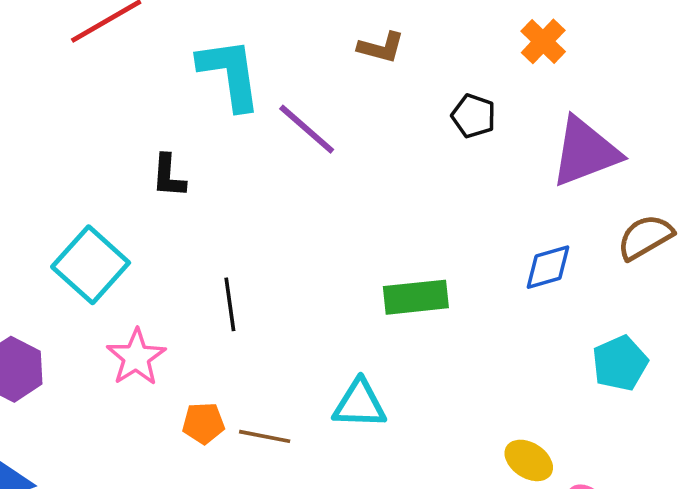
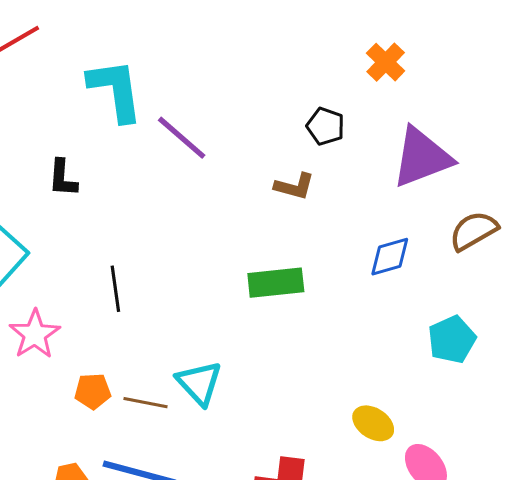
brown L-shape: (381, 47) -> (294, 186), moved
cyan triangle: (359, 404) -> (199, 383), moved, turned 45

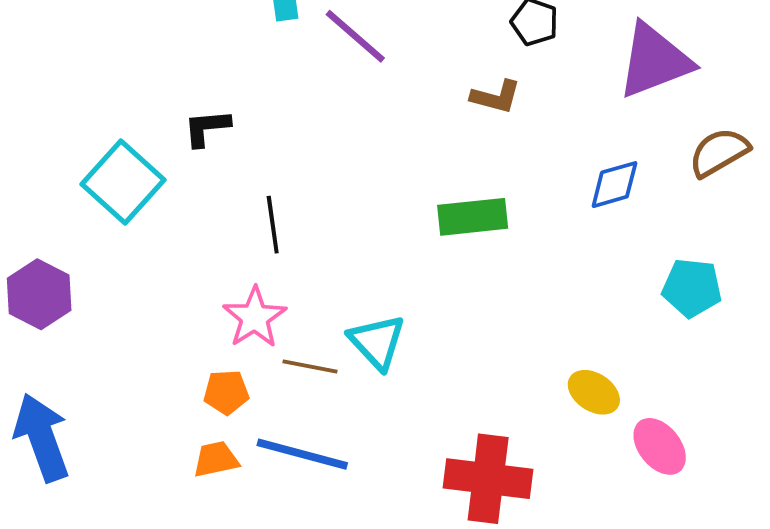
black L-shape: (63, 178) -> (207, 128), moved, turned 81
pink star: (35, 334) -> (255, 317), moved
cyan pentagon: (452, 339) -> (692, 288), turned 30
orange pentagon: (93, 391) -> (226, 392), moved

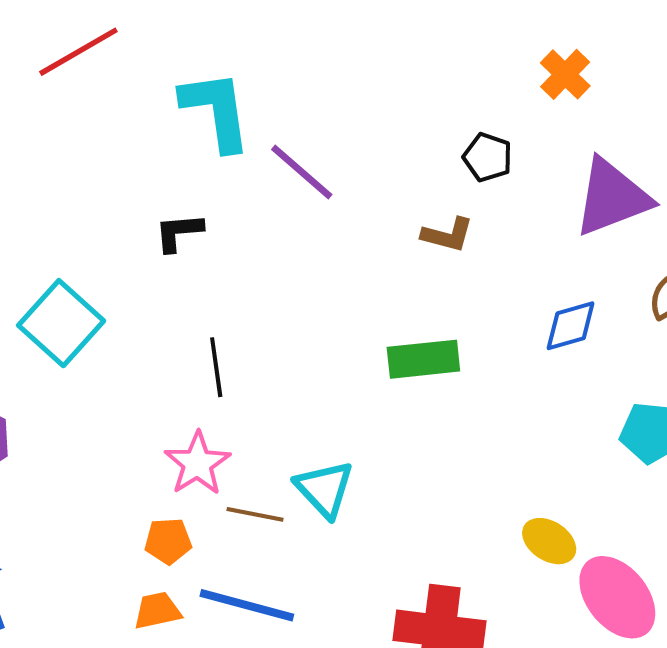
black L-shape: (207, 128) -> (179, 232), moved
pink ellipse: (660, 446) -> (617, 597), size x1.4

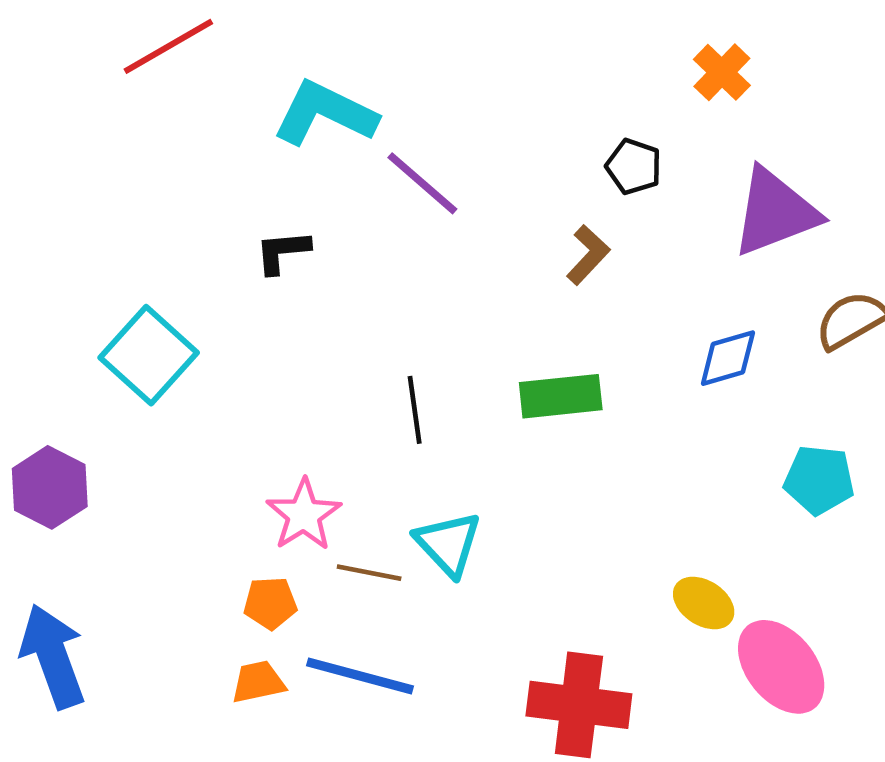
cyan L-shape: (216, 110) -> (325, 113), turned -56
brown L-shape: (448, 235) -> (588, 255), turned -62
black line: (216, 367) -> (415, 410), moved

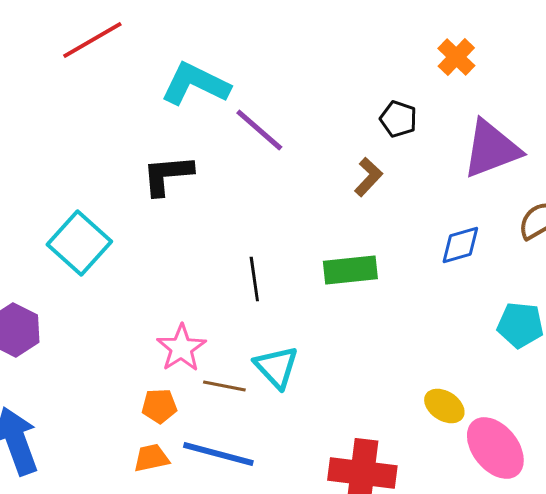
black L-shape: (282, 252) -> (167, 175), size x1.4

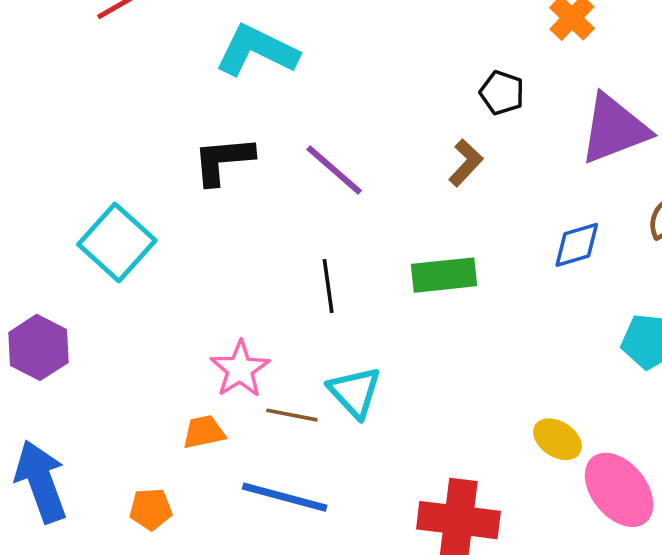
purple line: (259, 130) -> (334, 170), moved
orange pentagon: (159, 406) -> (151, 509), moved
orange trapezoid: (151, 458) -> (204, 432), moved

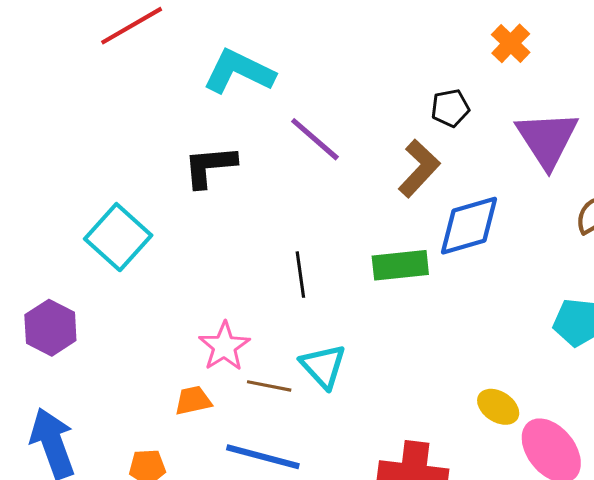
black pentagon: (502, 93) -> (450, 108), turned -30
purple triangle: (614, 129) -> (547, 139), turned -42
brown L-shape: (466, 163) -> (419, 168), size x1.4
purple line: (334, 170) -> (315, 139), moved
blue diamond: (577, 245) -> (469, 226), moved, size x1.5

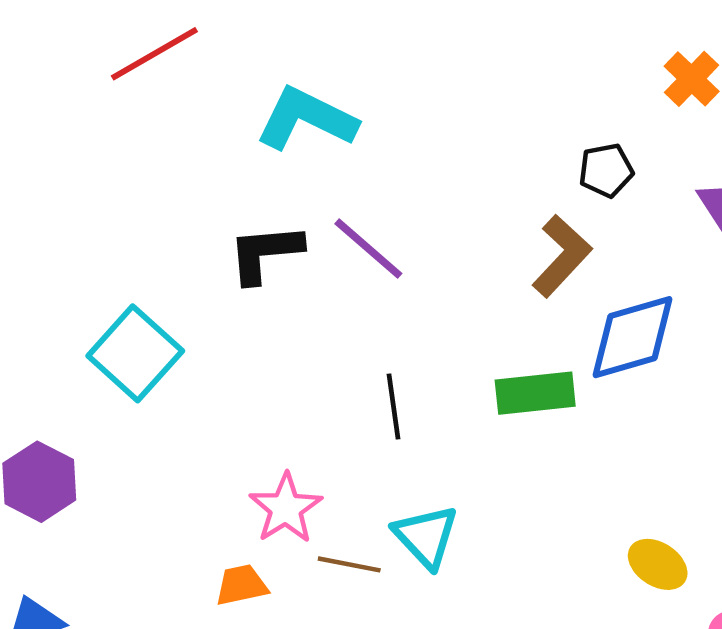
purple line: (315, 139) -> (368, 249), moved
yellow ellipse: (498, 407) -> (658, 564), moved

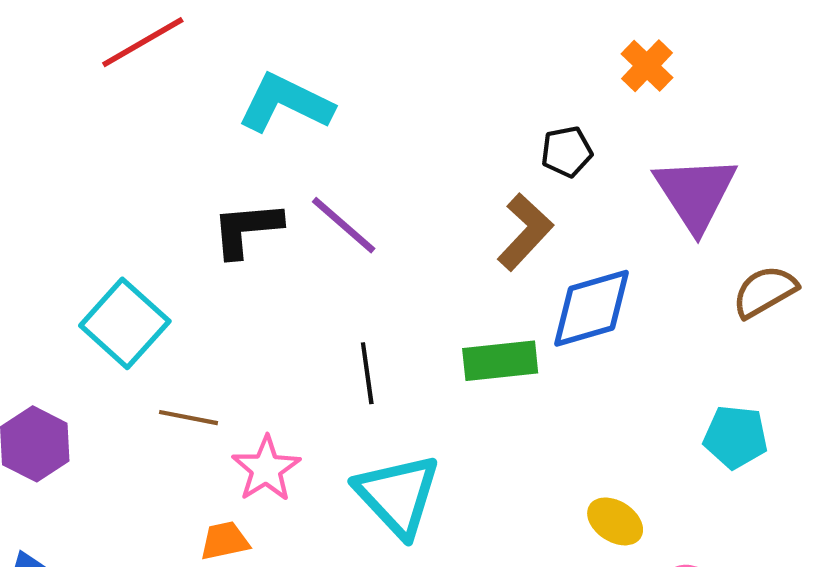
cyan triangle: (426, 536) -> (398, 495), size x1.4
brown line: (349, 564) -> (189, 418), moved

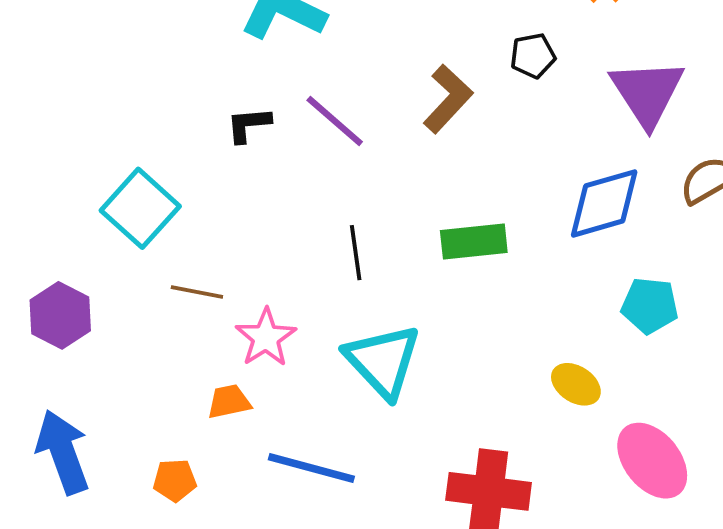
black L-shape: (247, 229) -> (249, 125), size x0.7
brown L-shape: (525, 232) -> (448, 99), moved
blue diamond: (592, 308) -> (604, 203), moved
cyan pentagon: (736, 437) -> (650, 306), moved

